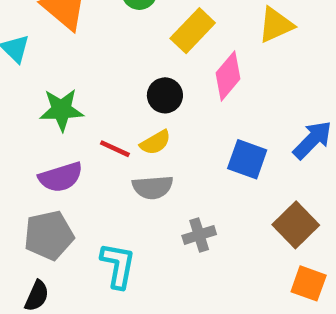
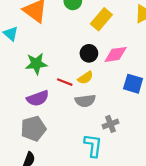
pink diamond: (228, 76) -> (116, 54), moved, turned 45
cyan L-shape: (118, 265) -> (93, 146), moved

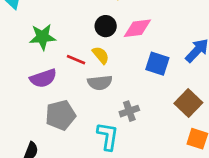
yellow semicircle: (85, 78) -> (101, 55), turned -98
gray pentagon: (33, 128) -> (61, 115), moved

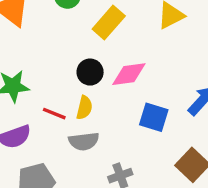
yellow semicircle: (101, 55) -> (84, 108), turned 54

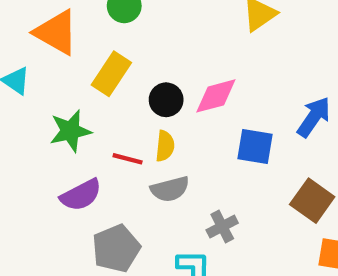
yellow rectangle: (109, 23) -> (111, 74), moved

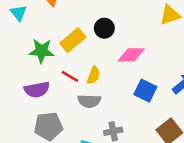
yellow rectangle: (111, 74) -> (73, 40), moved
black circle: (166, 100) -> (104, 28), moved

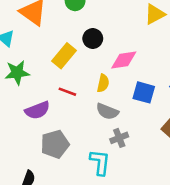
green star: (41, 51) -> (17, 73), moved
yellow semicircle: (94, 75) -> (103, 83), moved
gray semicircle: (89, 101) -> (107, 111), moved, turned 30

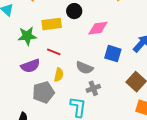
yellow rectangle: (64, 56) -> (52, 24), turned 42
green star: (17, 73) -> (27, 36), moved
yellow semicircle: (103, 83) -> (59, 75), moved

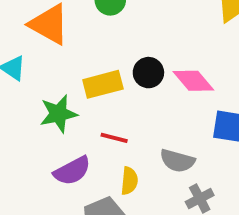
black circle: (74, 11) -> (148, 73), moved
pink diamond: (98, 28) -> (193, 81), turned 65

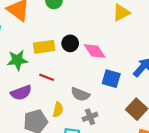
yellow semicircle: (129, 181) -> (58, 110), moved

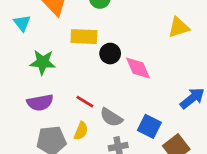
yellow rectangle: (44, 47) -> (84, 37), moved
red line: (47, 77) -> (85, 102), moved
blue square: (111, 79) -> (149, 126), moved

